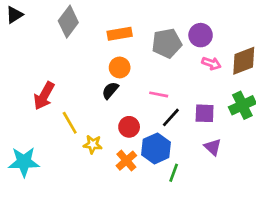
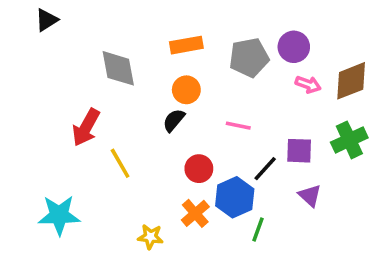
gray diamond: (68, 22) -> (118, 68), moved, turned -48
black line: (171, 117) -> (265, 169), moved
yellow star: (93, 144) -> (150, 237), moved

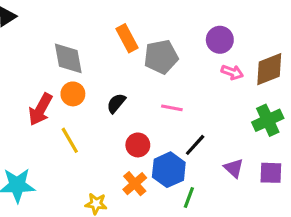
orange rectangle: (186, 45) -> (127, 38), turned 72
gray pentagon: (249, 58) -> (161, 57), moved
orange circle: (186, 90) -> (73, 94), moved
purple square: (299, 151) -> (271, 173), moved

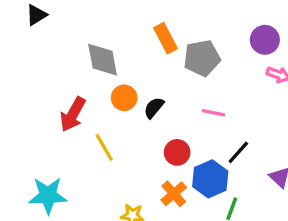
orange circle: (73, 94) -> (124, 98), moved

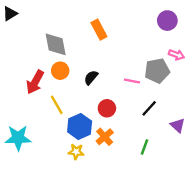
purple circle: (265, 40) -> (167, 21), moved
gray pentagon: (202, 58) -> (157, 71), moved
orange circle: (124, 98) -> (60, 71), moved
blue hexagon: (210, 179) -> (80, 127), moved

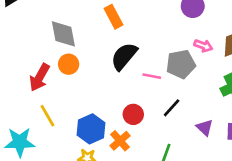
black semicircle: (91, 78) -> (124, 56), moved, size x1.6
yellow line: (57, 105) -> (47, 116), moved
red circle: (107, 108) -> (133, 114), moved

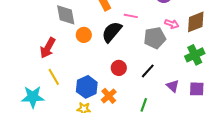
orange circle: (69, 64) -> (84, 35), moved
pink line: (152, 76) -> (131, 16), moved
red circle: (133, 114) -> (119, 68), moved

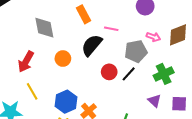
orange circle: (84, 35) -> (63, 59), moved
green cross: (195, 55) -> (164, 74), moved
red circle: (119, 68) -> (109, 72), moved
black line: (148, 71) -> (129, 74), moved

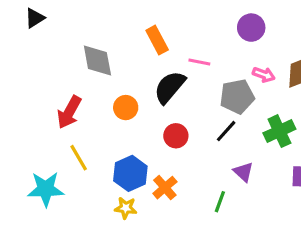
red circle: (109, 72) -> (176, 136), moved
purple triangle: (154, 101) -> (243, 172), moved

